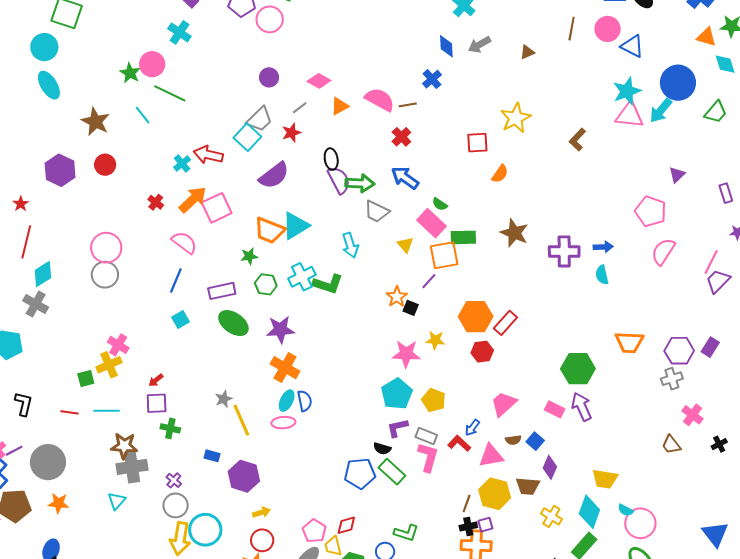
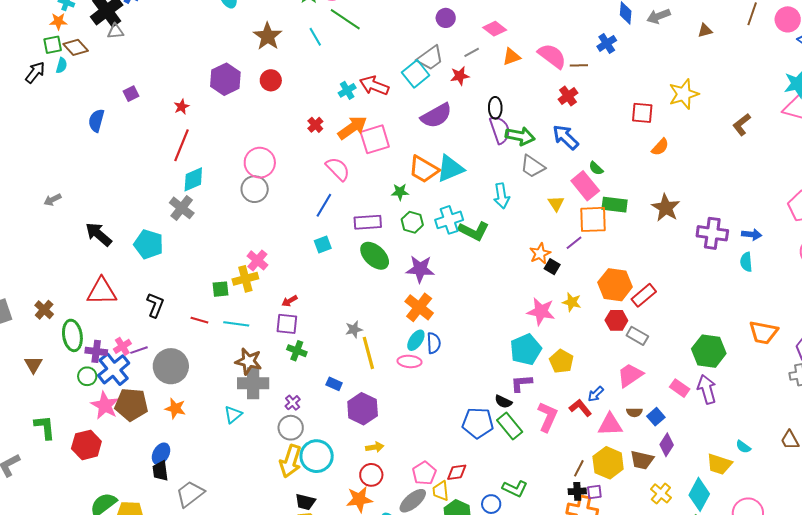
gray rectangle: (426, 436) -> (637, 336), moved
cyan semicircle: (625, 510) -> (743, 447), moved

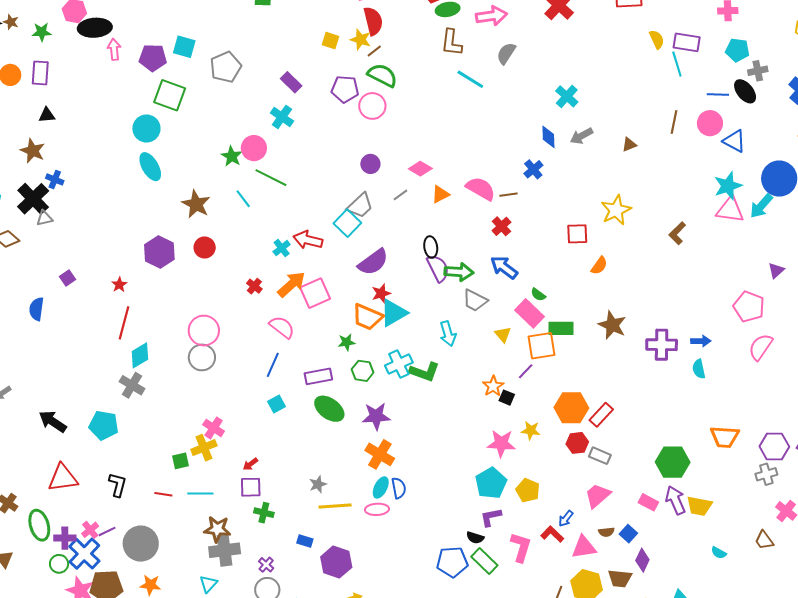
red star: (460, 76) -> (381, 293), moved
yellow line: (368, 353) -> (335, 506), turned -72
yellow trapezoid: (719, 464) -> (699, 506), moved

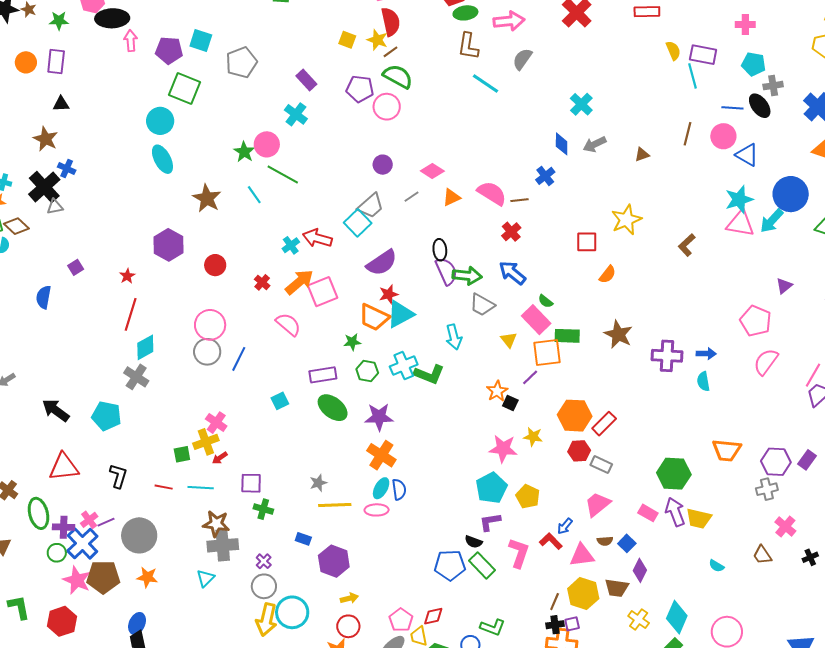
red circle: (205, 247) -> (215, 265), moved
blue line: (273, 365) -> (239, 359), moved
red arrow: (250, 464) -> (220, 458), moved

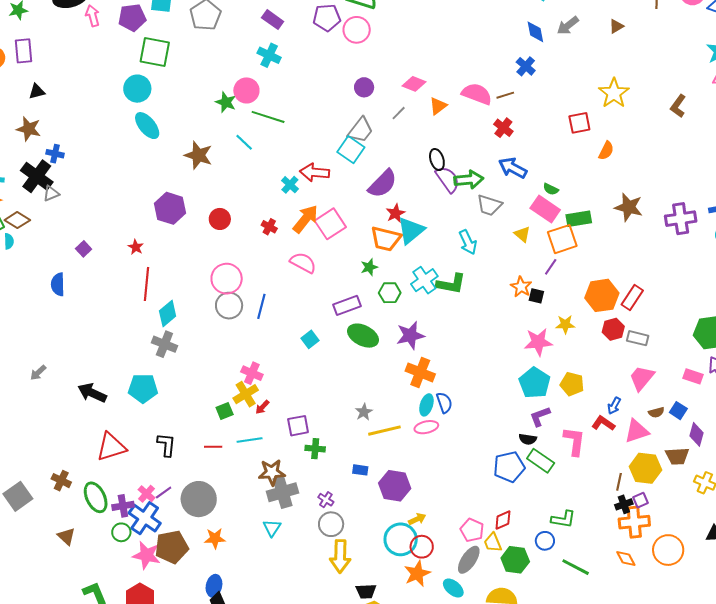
cyan circle: (292, 612) -> (401, 539), moved

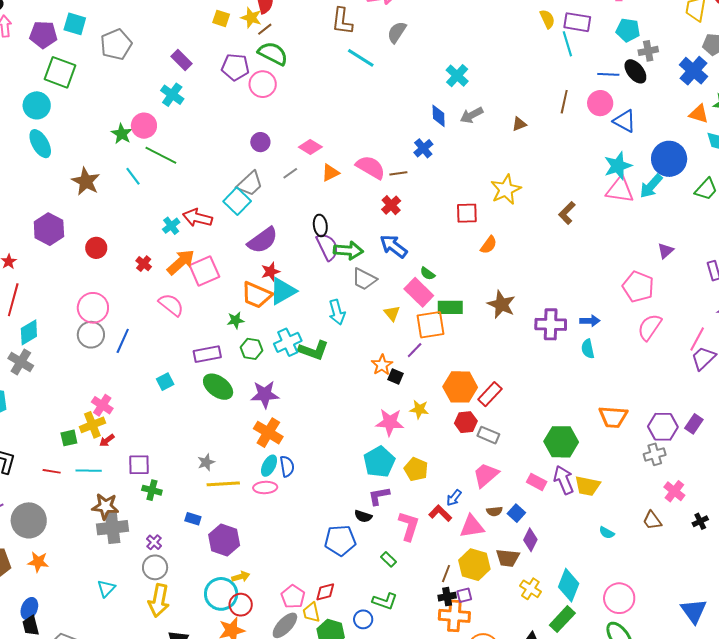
green rectangle: (541, 461) -> (389, 559), moved, size x0.6
cyan triangle: (272, 528) -> (106, 588), moved

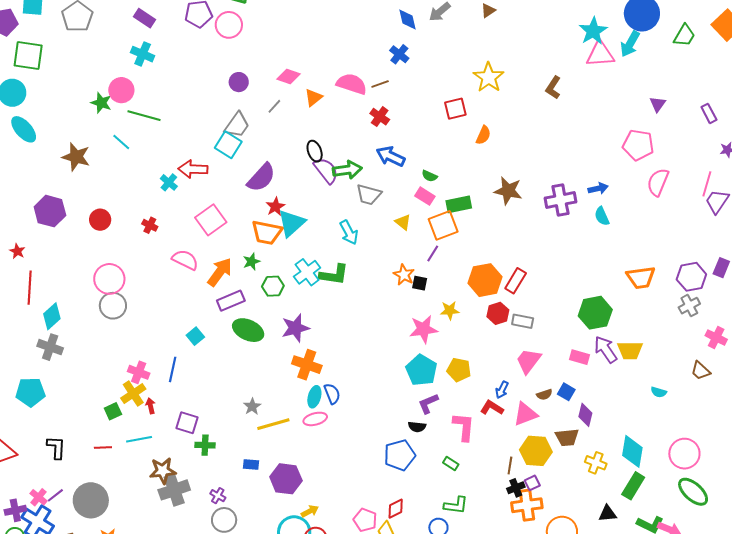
orange arrow: (181, 262) -> (220, 272), moved
pink rectangle: (419, 292) -> (425, 196), size x0.7
blue line: (123, 341) -> (173, 369), moved
red arrow: (107, 440) -> (151, 406), turned 126
purple square: (139, 465) -> (187, 423), turned 30

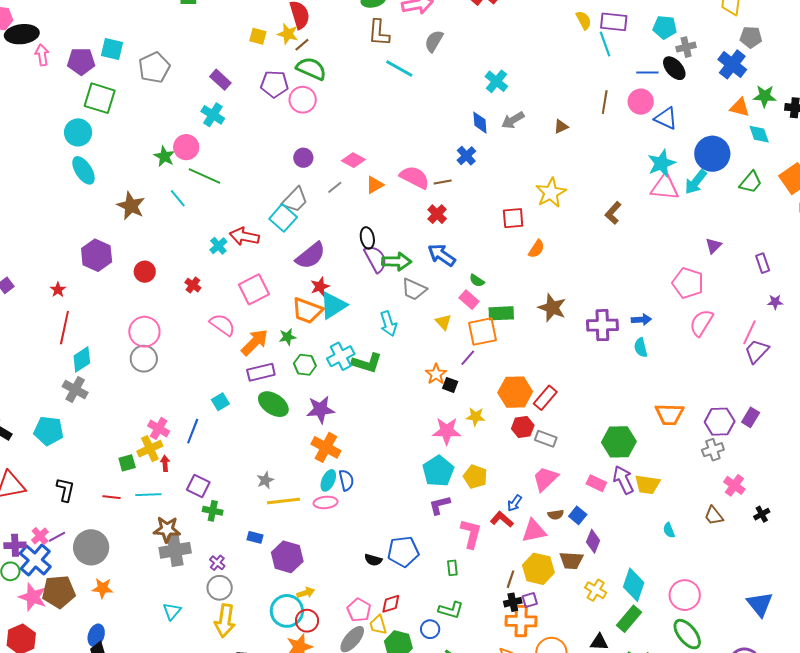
cyan semicircle: (659, 392) -> (669, 530), turned 42
black semicircle: (417, 427) -> (373, 560), moved
green rectangle: (451, 464) -> (452, 568), turned 42

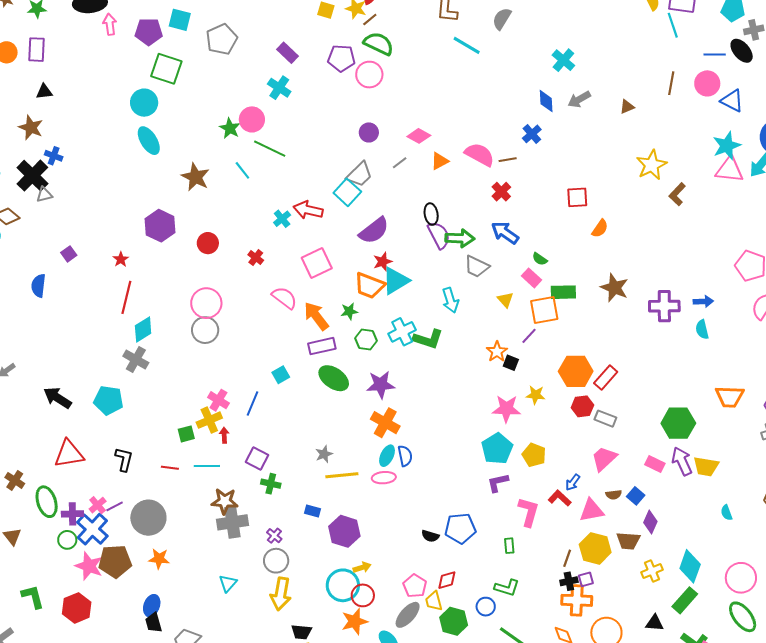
yellow star: (551, 193) -> (652, 165), moved
orange arrow: (255, 342) -> (316, 316), turned -84
yellow cross: (596, 590) -> (652, 571), turned 35

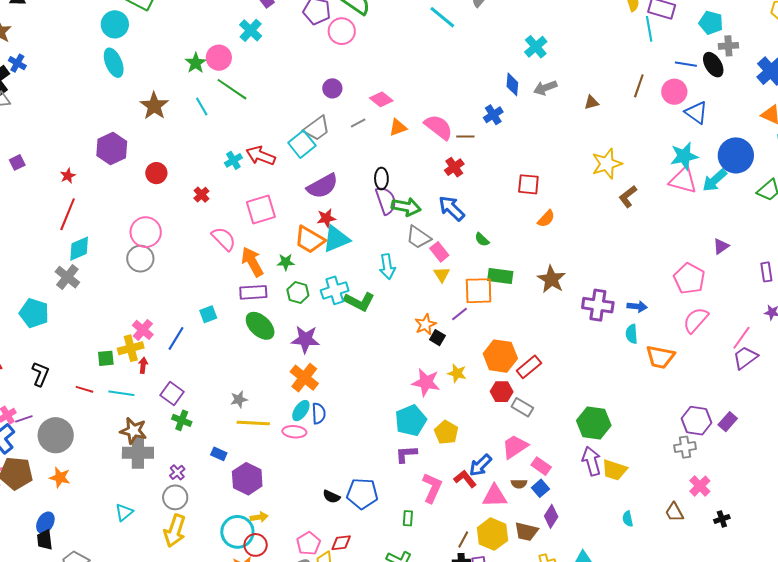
pink rectangle: (532, 278) -> (439, 252), moved
orange trapezoid: (730, 397) -> (660, 357), moved
pink rectangle: (655, 464) -> (541, 466), moved
blue arrow: (573, 482) -> (480, 465), size x1.4

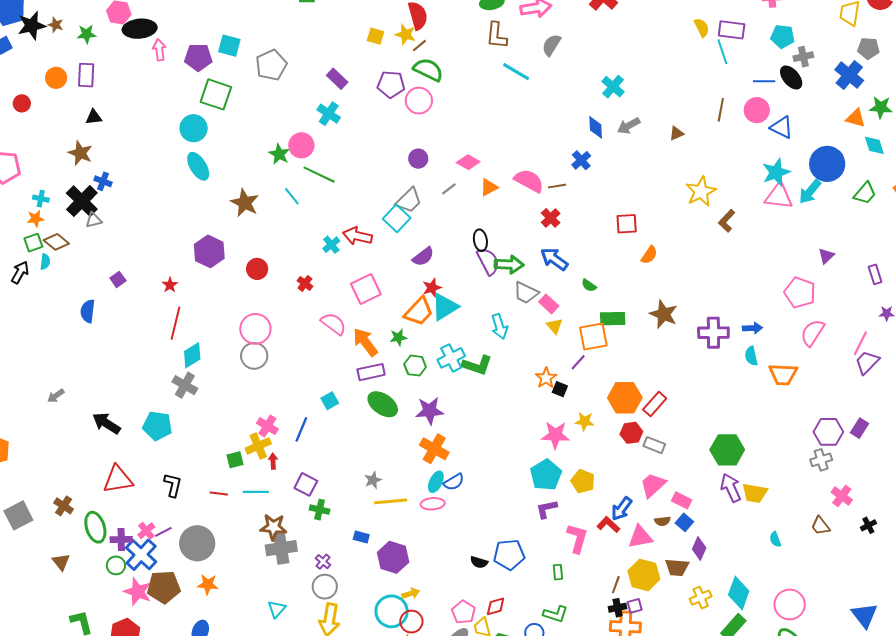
purple semicircle: (322, 186) -> (423, 257), size x0.7
orange trapezoid: (310, 240) -> (419, 312), turned -68
blue semicircle: (319, 413) -> (454, 482), turned 70

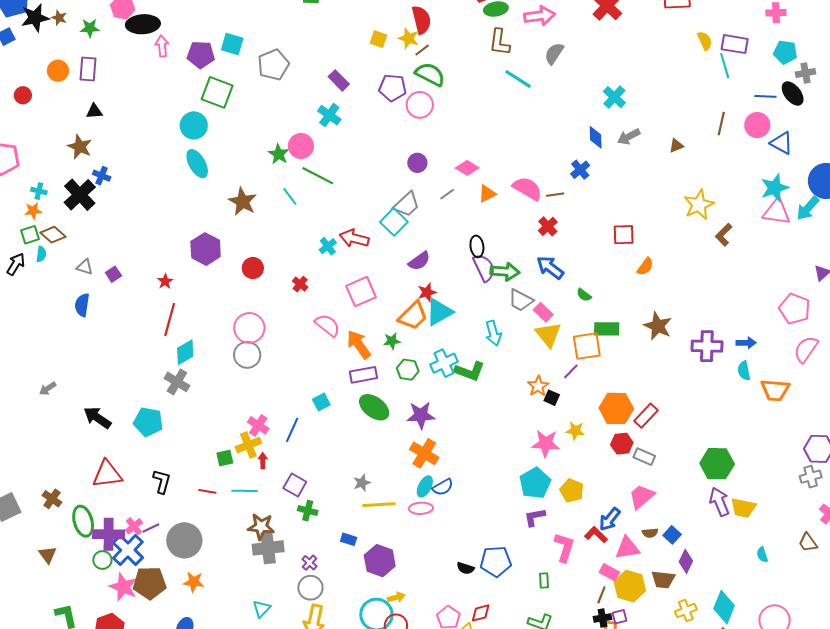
gray triangle: (94, 220) -> (85, 267), moved, turned 30
yellow triangle: (555, 326) -> (548, 334), size x1.6
pink rectangle: (682, 500) -> (609, 572), moved
purple cross: (121, 539) -> (109, 534), size x1.4

